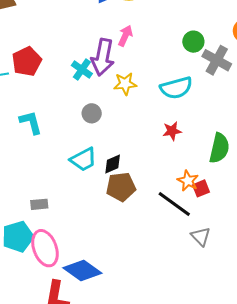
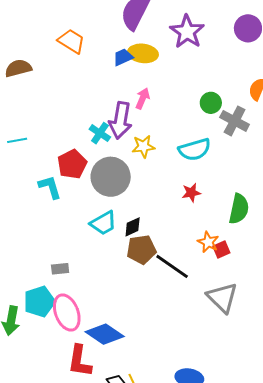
red pentagon: (27, 61) -> (72, 164), moved
gray circle: (92, 113) -> (111, 177), size x2.0
black line: (174, 204) -> (172, 266), moved
gray triangle: (201, 236) -> (222, 298), size x1.6

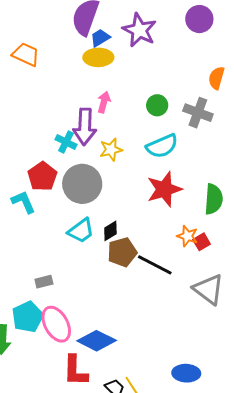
blue trapezoid: (123, 57) -> (100, 38), moved
green circle: (211, 103) -> (157, 105), moved
red star: (191, 193) -> (164, 189), size x1.8

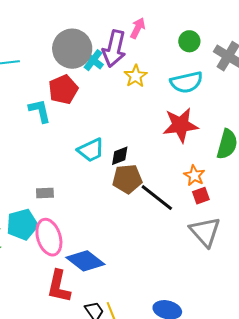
yellow star: (111, 150) -> (136, 76), turned -30
gray circle: (82, 184) -> (72, 49), moved
red square: (202, 242) -> (201, 196), moved

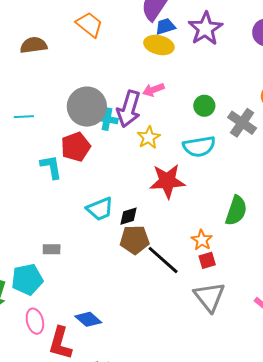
pink arrow: (138, 28) -> (153, 90), turned -140
cyan cross: (93, 60) -> (107, 119), turned -30
red star: (180, 125) -> (167, 181), moved
pink ellipse: (49, 237) -> (35, 321), moved, size x0.7
blue diamond: (85, 261) -> (88, 319), size x0.7

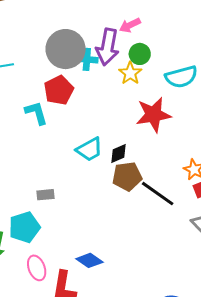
green circle: (204, 106) -> (140, 54), moved

